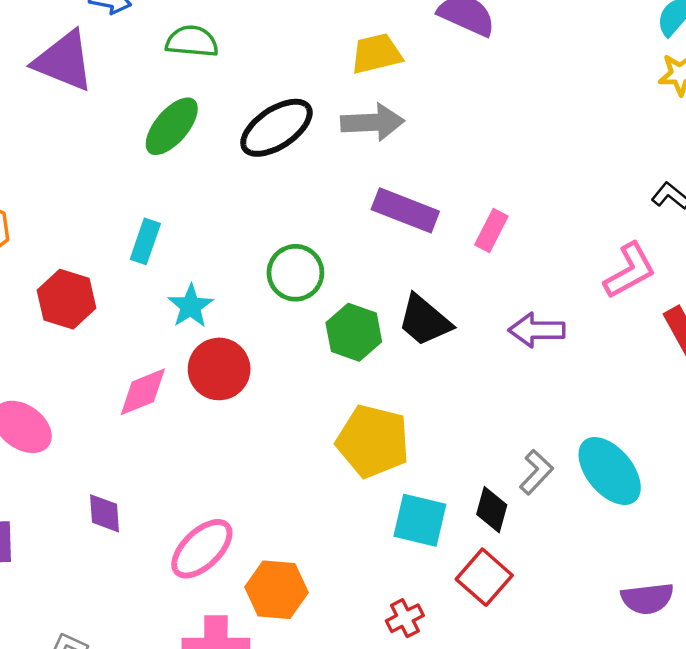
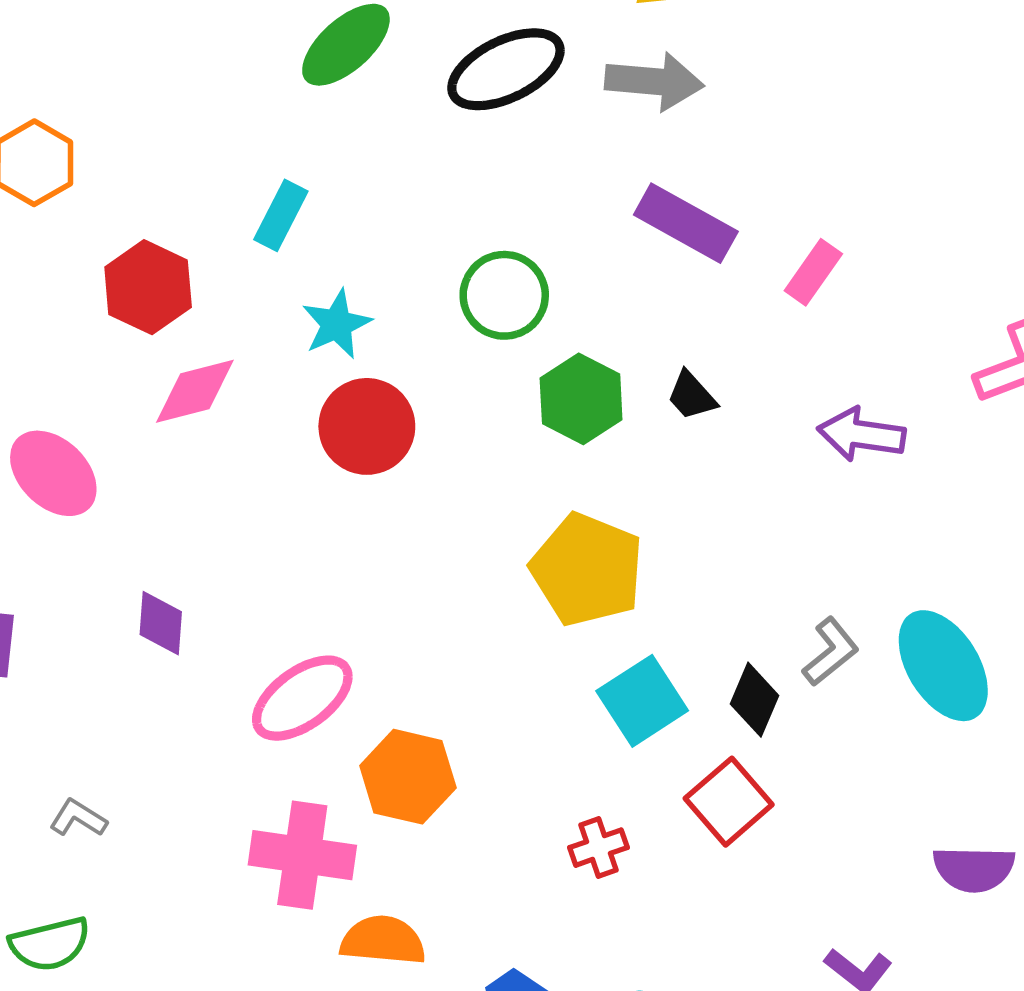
black trapezoid: (424, 320) -> (692, 396), size x0.6
pink diamond: (143, 392) -> (195, 391), moved
cyan square: (420, 520) -> (642, 701), turned 36

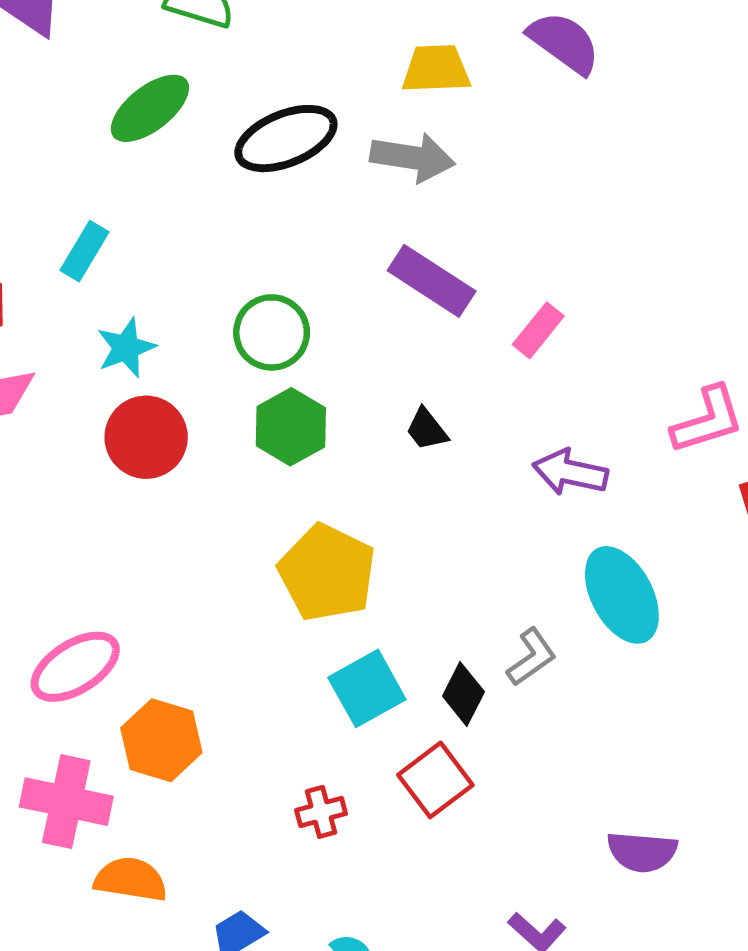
green hexagon: (581, 399) -> (291, 427), moved
cyan ellipse: (943, 666) -> (622, 595), moved

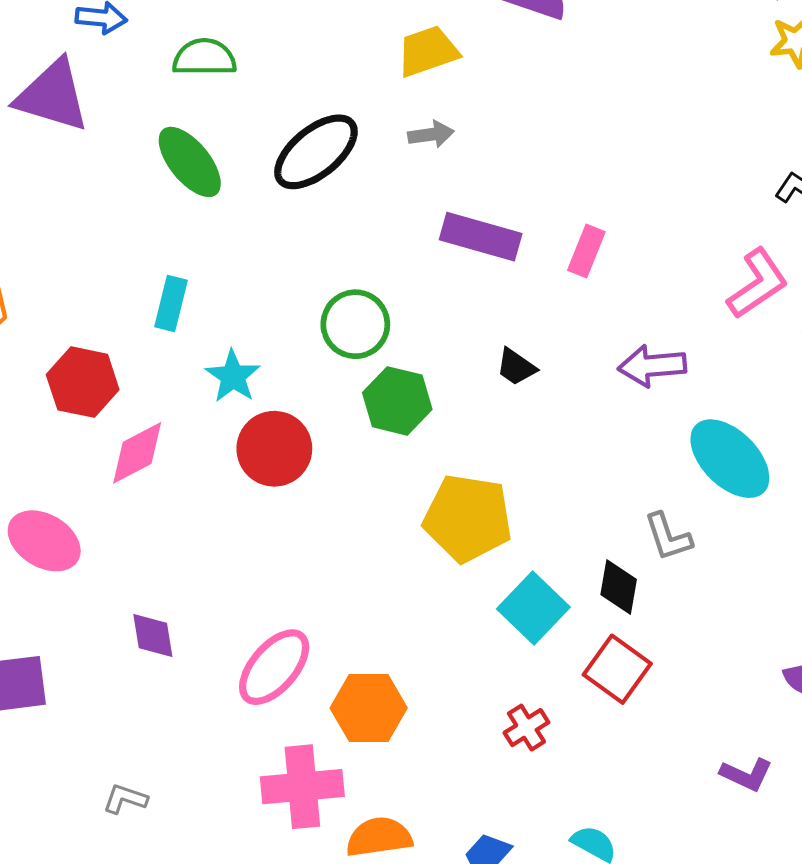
green ellipse: (150, 108) -> (190, 162), turned -74
gray arrow: (413, 157) -> (431, 134), size x0.6
gray L-shape: (532, 657) -> (668, 537), turned 124

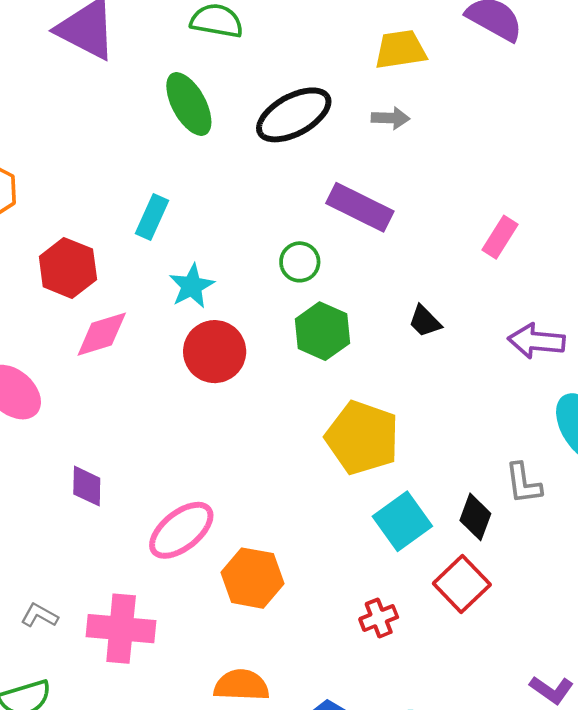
purple rectangle: (481, 237) -> (360, 207), moved
green circle: (355, 324) -> (300, 262), size x0.7
pink cross: (302, 787) -> (121, 629), moved

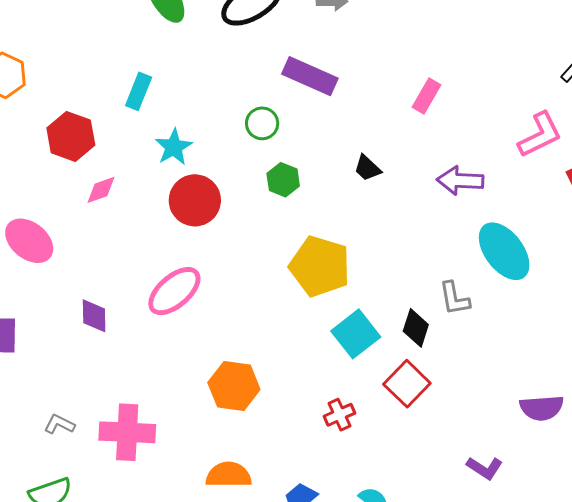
green hexagon: (322, 331) -> (283, 180), size x0.7
pink diamond: (102, 334) -> (101, 190), size x0.7
pink ellipse: (181, 530) -> (174, 291), moved

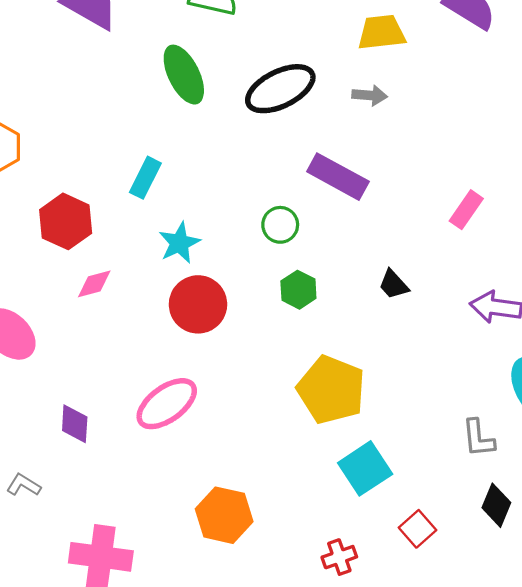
black diamond: (416, 328) -> (496, 505), moved
red square: (407, 384) -> (418, 529), size x0.7
gray L-shape: (59, 424) -> (24, 485), moved

